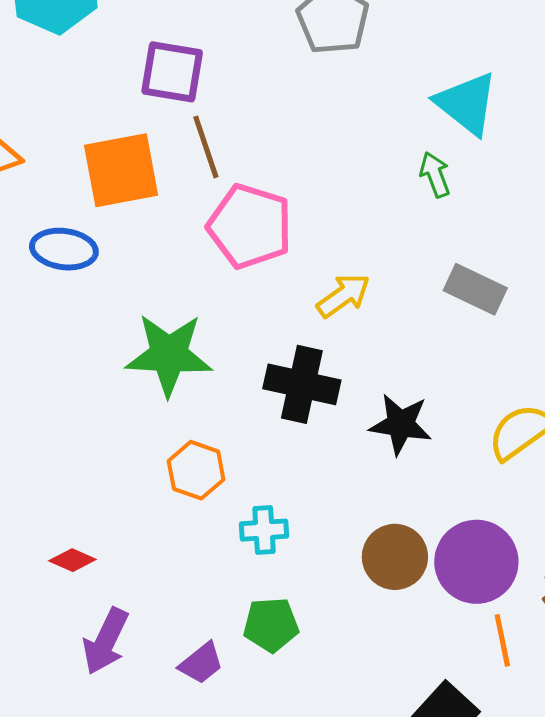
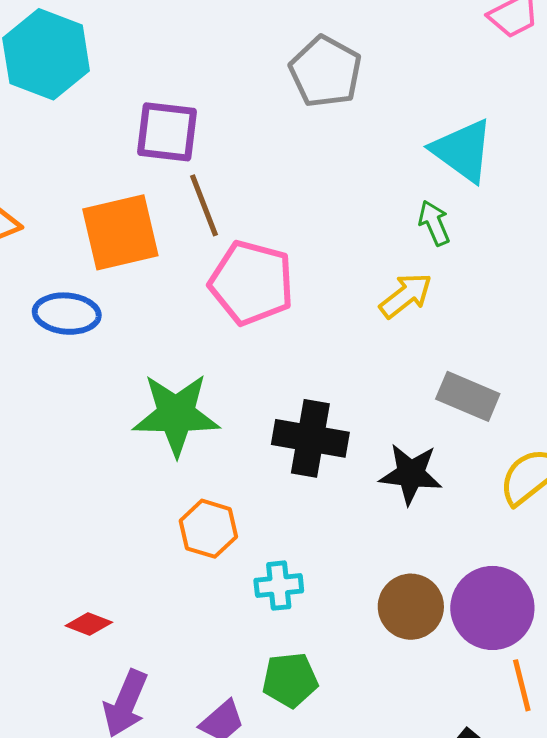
gray rectangle: (475, 289) -> (468, 396), moved
yellow arrow: (343, 296) -> (406, 295), moved

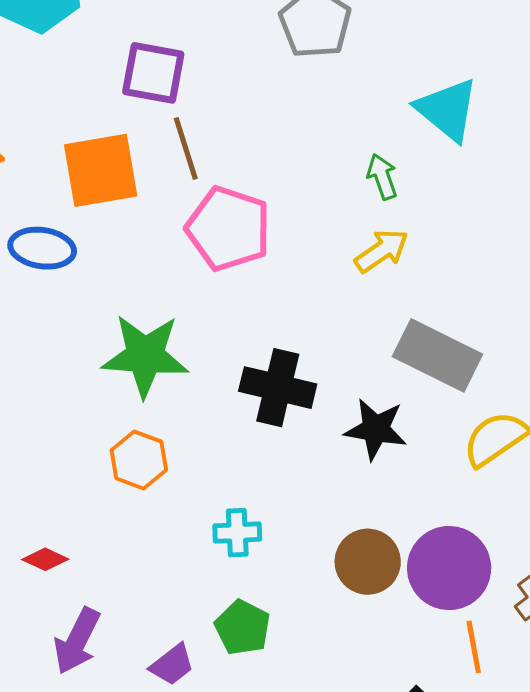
green arrow: (434, 223) -> (382, 177), moved
gray rectangle: (468, 396) -> (437, 355), size x1.4
orange hexagon: (208, 529) -> (139, 460), moved
green pentagon: (290, 680) -> (243, 627), turned 30

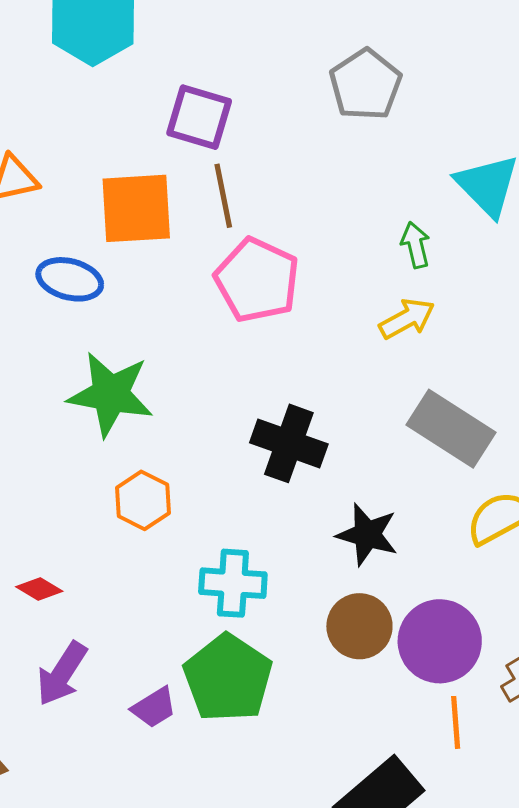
green star: (145, 356) -> (111, 394), moved
black star: (376, 429) -> (367, 535), moved
cyan cross: (237, 533) -> (233, 583), size x1.4
green pentagon: (243, 627) -> (228, 678), size x1.6

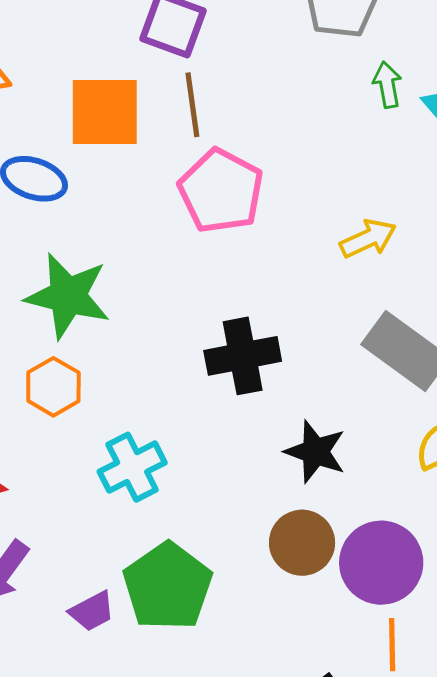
green arrow: (416, 245) -> (387, 85), moved
black cross: (289, 443) -> (243, 356), turned -34
orange hexagon: (143, 500) -> (53, 387), moved
cyan cross: (233, 583) -> (132, 467), moved, turned -34

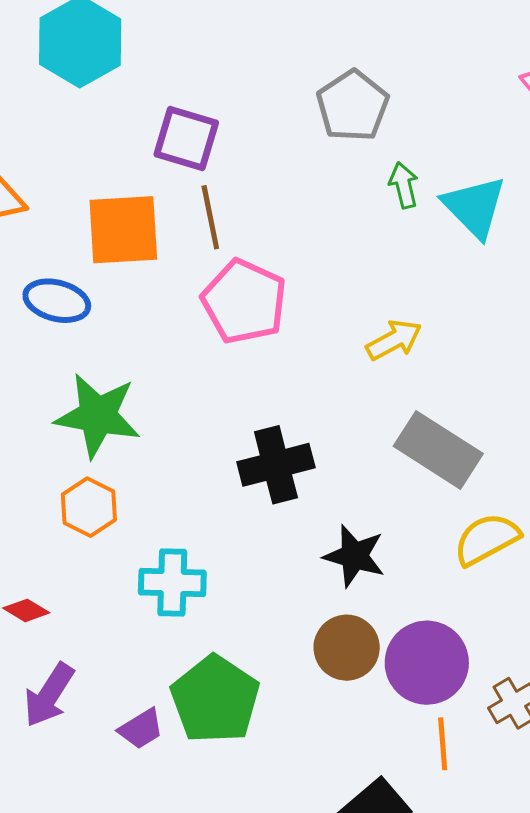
cyan cross: (132, 467) -> (172, 583), turned 32

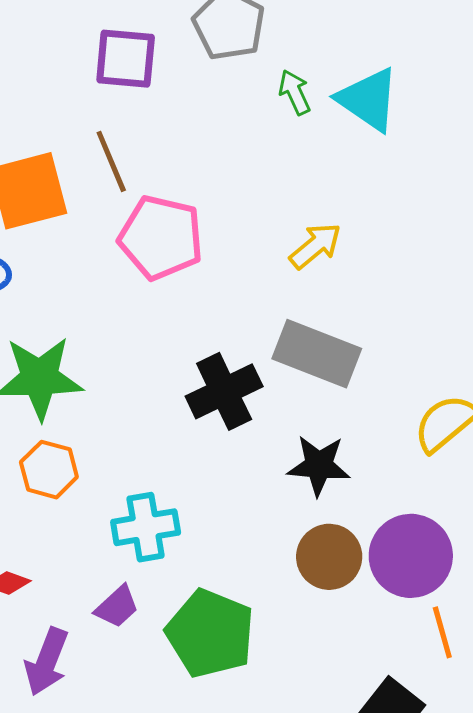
purple square: (186, 139) -> (126, 59), moved
gray rectangle: (438, 450) -> (317, 354), moved
purple trapezoid: (141, 729) -> (117, 607), moved

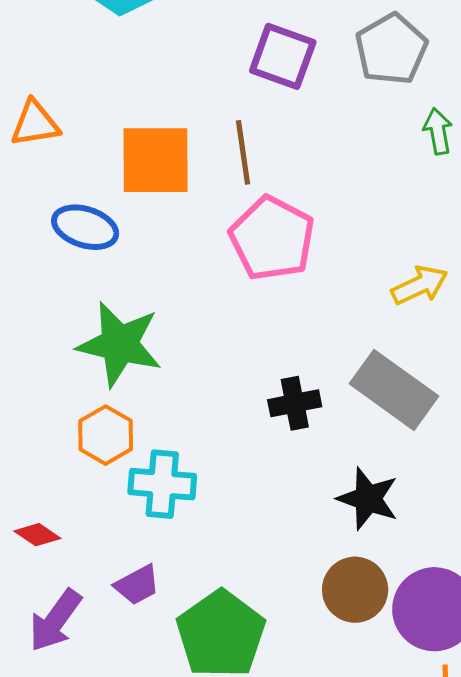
black cross: (224, 391) -> (295, 403), size x0.7
cyan cross: (146, 527) -> (162, 484), moved

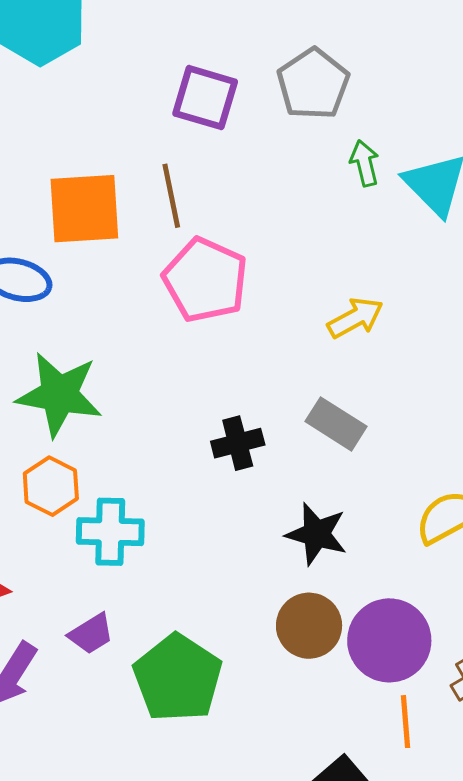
gray rectangle: (394, 390) -> (336, 424), size x0.7

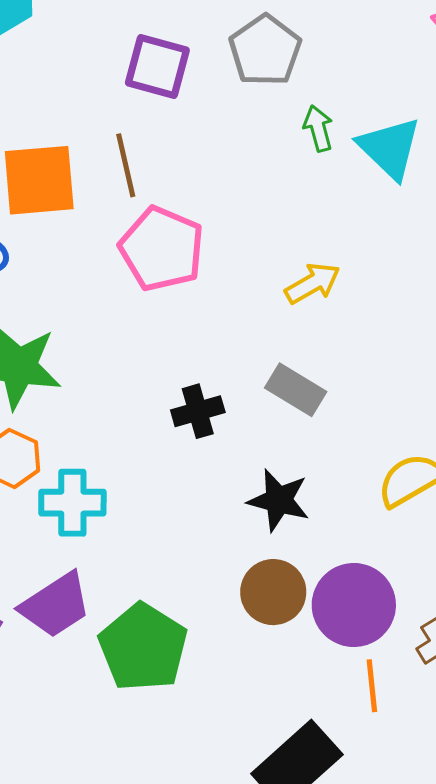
purple trapezoid: (91, 634) -> (56, 605), size x1.6

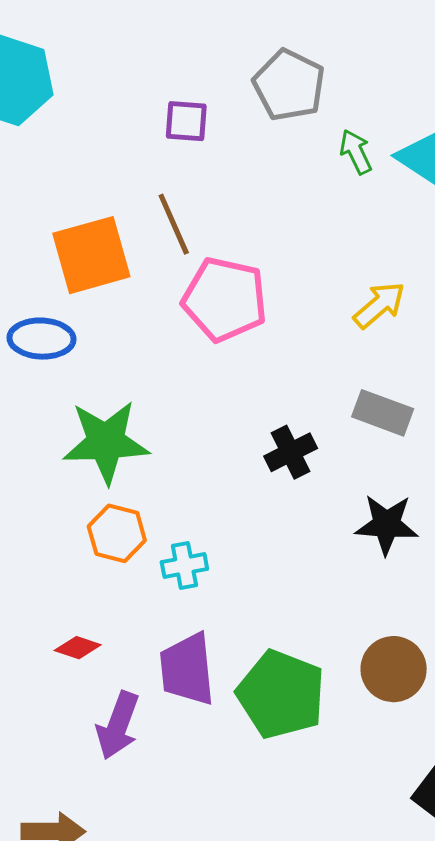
purple square: (157, 66) -> (186, 121), size x0.7
cyan cross: (72, 503) -> (184, 566), size x0.7
brown circle: (273, 592) -> (394, 669), moved
purple trapezoid: (56, 605) -> (187, 669), turned 128

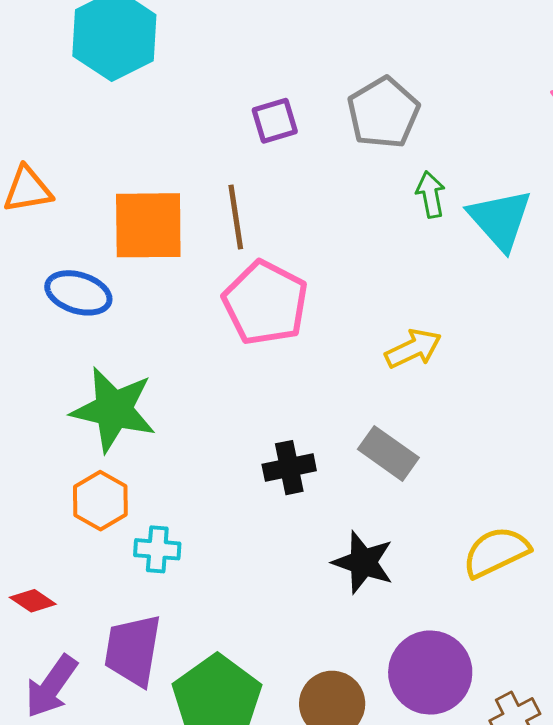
purple square: (186, 121) -> (275, 121), turned -36

